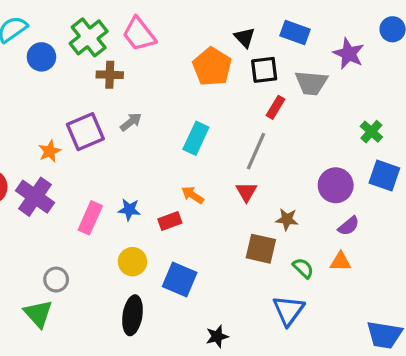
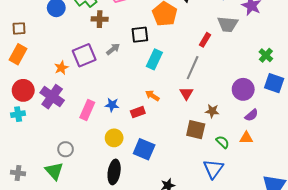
black square: (264, 70) -> (140, 35), moved

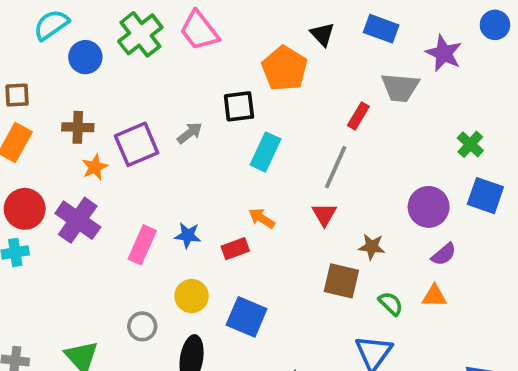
brown cross: (100, 19) -> (78, 127), moved
gray circle: (66, 149) -> (142, 326), moved

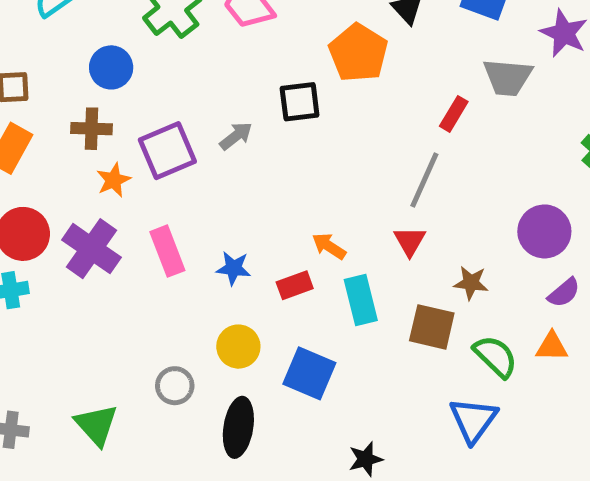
blue circle: (85, 57) -> (111, 67), moved
cyan rectangle: (266, 152) -> (361, 300), moved, turned -39
pink rectangle: (142, 245) -> (167, 251), moved, turned -45
green semicircle: (391, 304) -> (495, 356), size x1.4

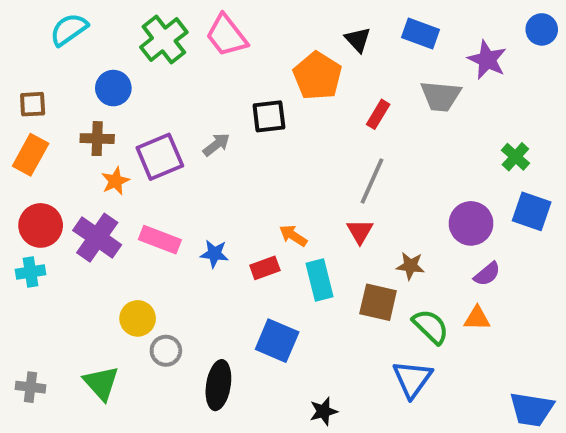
red rectangle: (454, 114) -> (378, 114), moved
pink rectangle: (167, 251) -> (160, 240), turned -48
yellow circle: (238, 347) -> (138, 318), moved

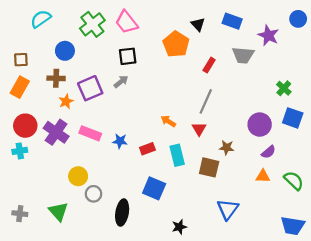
black square: (269, 116) -> (128, 56), moved
orange arrow: (293, 236) -> (168, 121), moved
green semicircle: (431, 326) -> (294, 181), moved

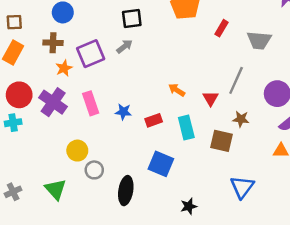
gray trapezoid: (243, 55) -> (259, 40), moved
gray line: (206, 101) -> (236, 80), moved
pink rectangle: (90, 133) -> (91, 103), turned 50
gray cross: (20, 214) -> (13, 192), turned -32

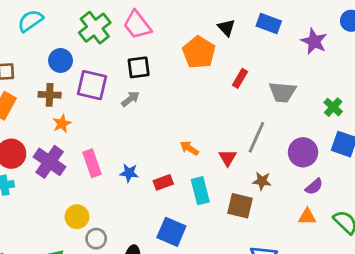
purple square: (91, 54) -> (92, 85), moved, turned 36

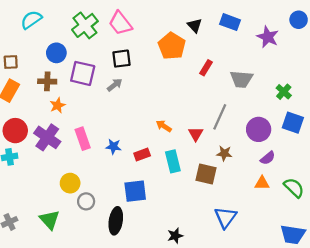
blue square: (171, 232) -> (135, 191), moved, turned -30

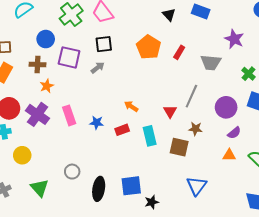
purple star: (268, 37) -> (234, 39), moved
orange pentagon: (172, 46) -> (149, 47), moved
orange arrow: (164, 126) -> (131, 106), moved
yellow circle: (70, 183) -> (22, 155), moved
blue square: (135, 191) -> (131, 186), moved

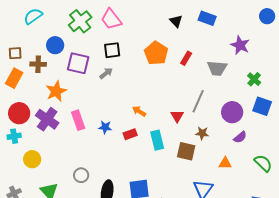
brown cross: (37, 65) -> (38, 64), moved
orange star: (47, 86) -> (56, 91), size x1.5
orange triangle: (229, 155) -> (225, 163), moved

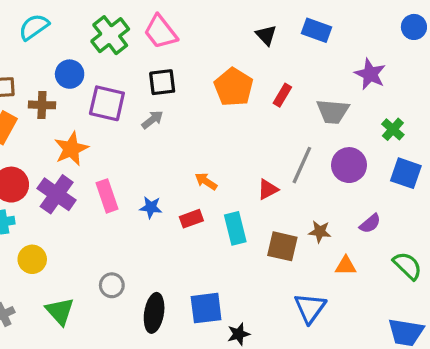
purple circle: (232, 112) -> (349, 165), moved
red triangle: (177, 116) -> (268, 189), turned 32
brown star: (202, 133) -> (320, 232), moved

